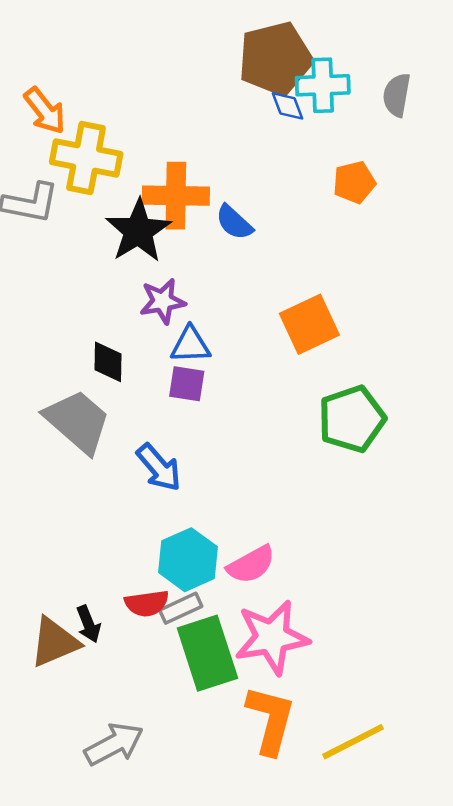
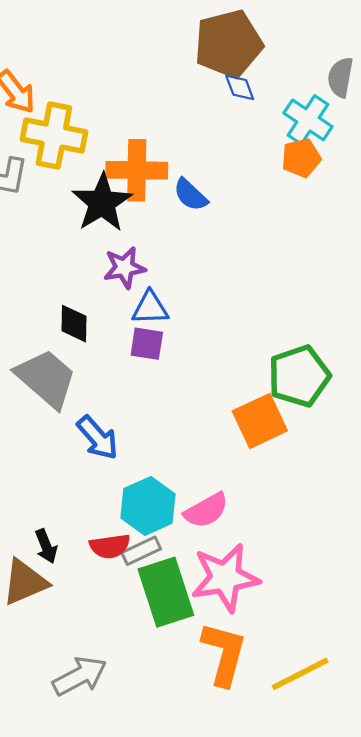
cyan cross: (323, 85) -> (308, 120), moved, turned 36
orange square: (309, 324) -> (260, 421), moved
blue arrow: (159, 467) -> (98, 438), moved
black arrow: (89, 624) -> (46, 546), moved

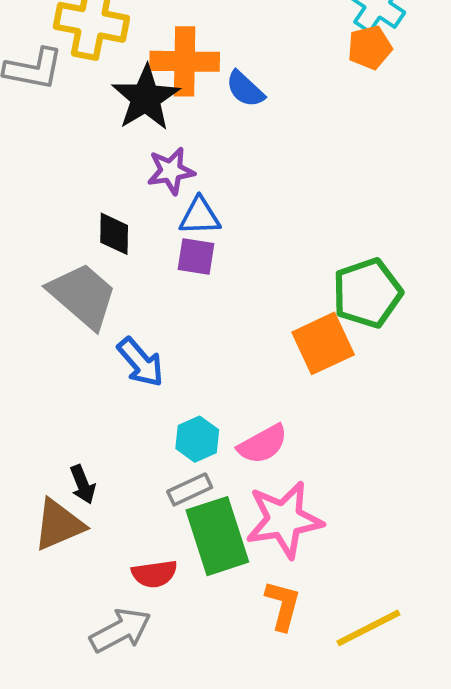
cyan hexagon: (148, 506) -> (197, 439), size x0.7
red semicircle: (110, 546) -> (154, 574), moved
orange L-shape: (224, 654) -> (283, 605), size x0.7

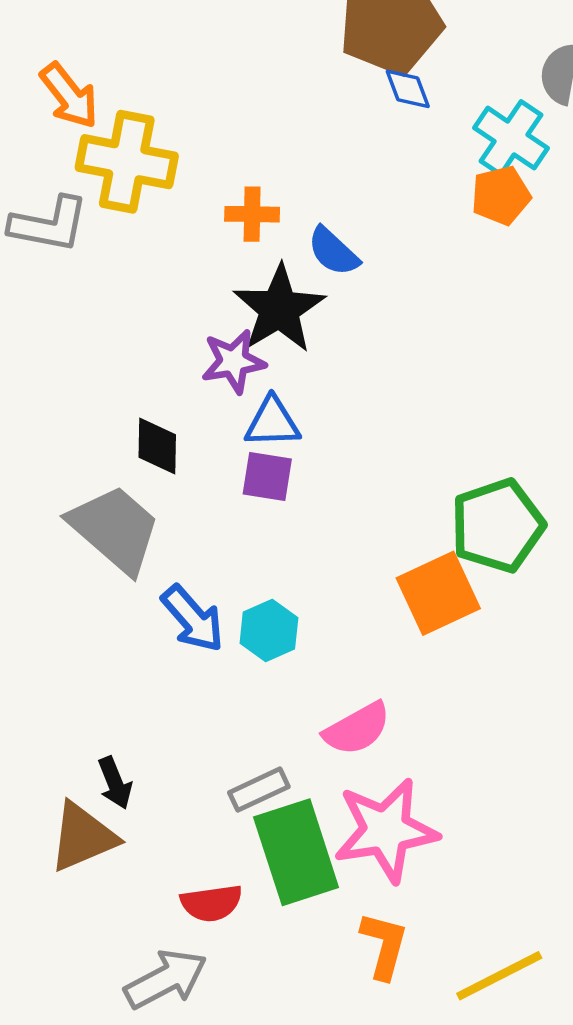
orange cross: (185, 61) -> (252, 214), size x0.6
black star: (146, 98) -> (279, 309), moved
cyan hexagon: (197, 439) -> (269, 631), moved

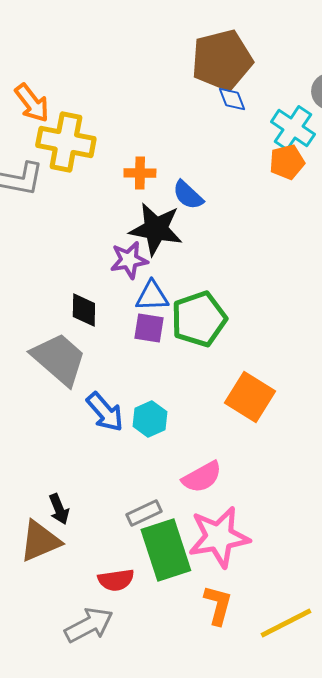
black star: (279, 309) -> (156, 229), turned -30
green pentagon: (497, 526) -> (199, 319), moved
orange square: (438, 593) -> (250, 397), turned -33

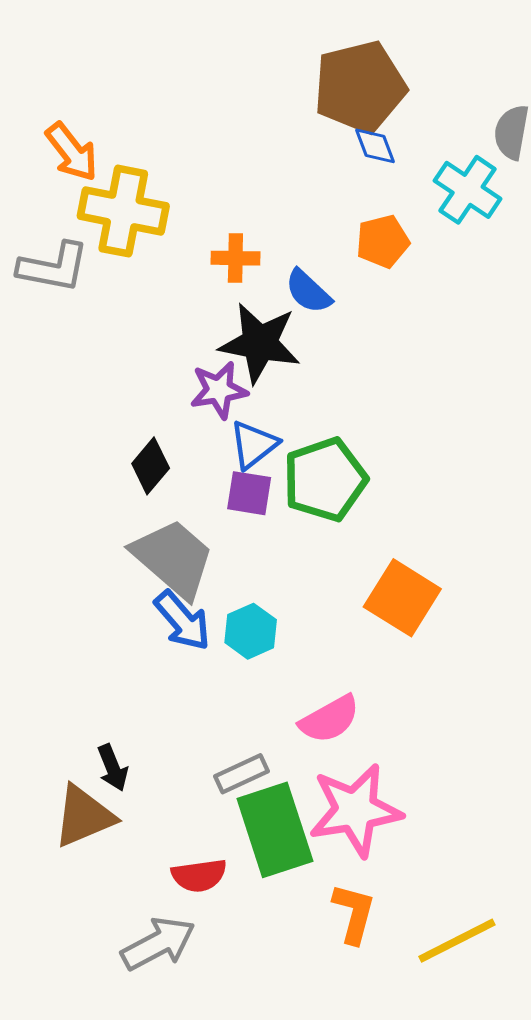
orange pentagon: (287, 162) -> (383, 241), moved
blue triangle: (152, 296) -> (254, 445), turned -36
black diamond: (84, 310) -> (151, 466), turned 39
gray trapezoid: (59, 359) -> (173, 558), moved

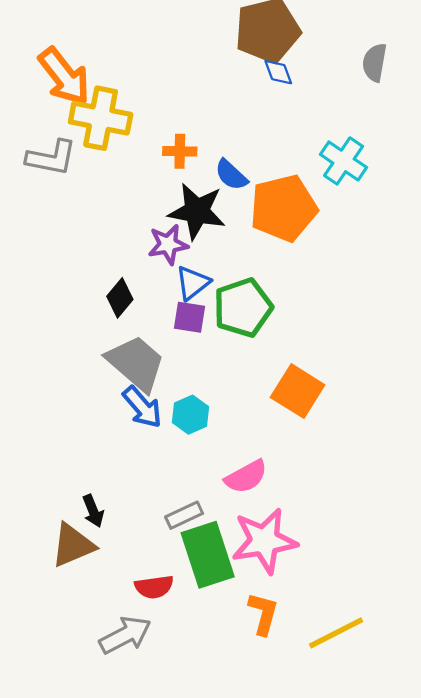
orange arrow: (72, 152) -> (64, 76), size x1.4
cyan cross: (468, 190) -> (344, 161), moved
orange pentagon: (383, 241) -> (284, 208), moved, size x1.8

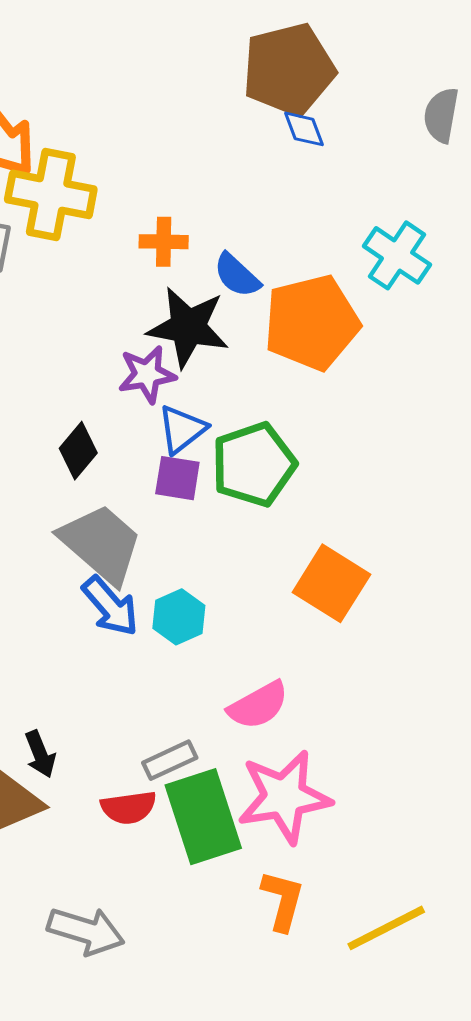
red semicircle: (154, 587) -> (129, 807), moved
gray arrow: (125, 635) -> (86, 931), turned 45

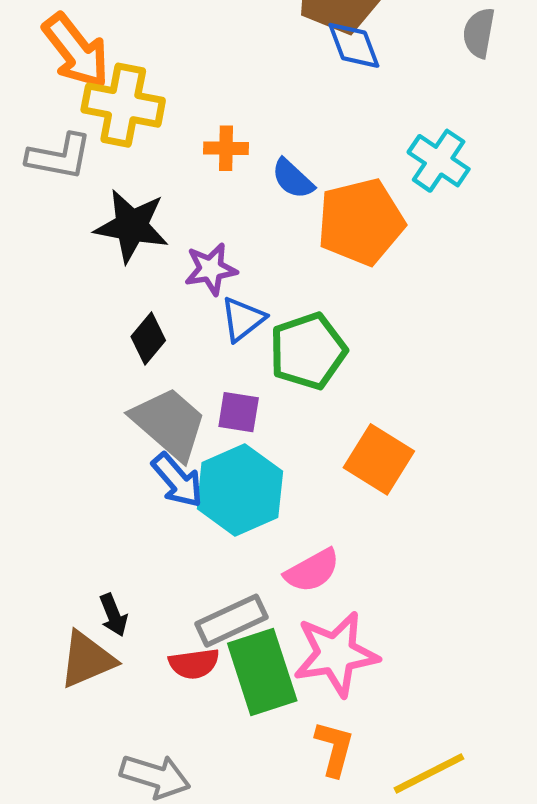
blue diamond: (304, 129) -> (354, 45), size x1.4
black star: (188, 327) -> (132, 226), moved
purple square: (177, 478) -> (239, 412), moved
cyan hexagon: (179, 617) -> (240, 490), size x1.8
gray rectangle: (170, 760) -> (232, 621), size x1.4

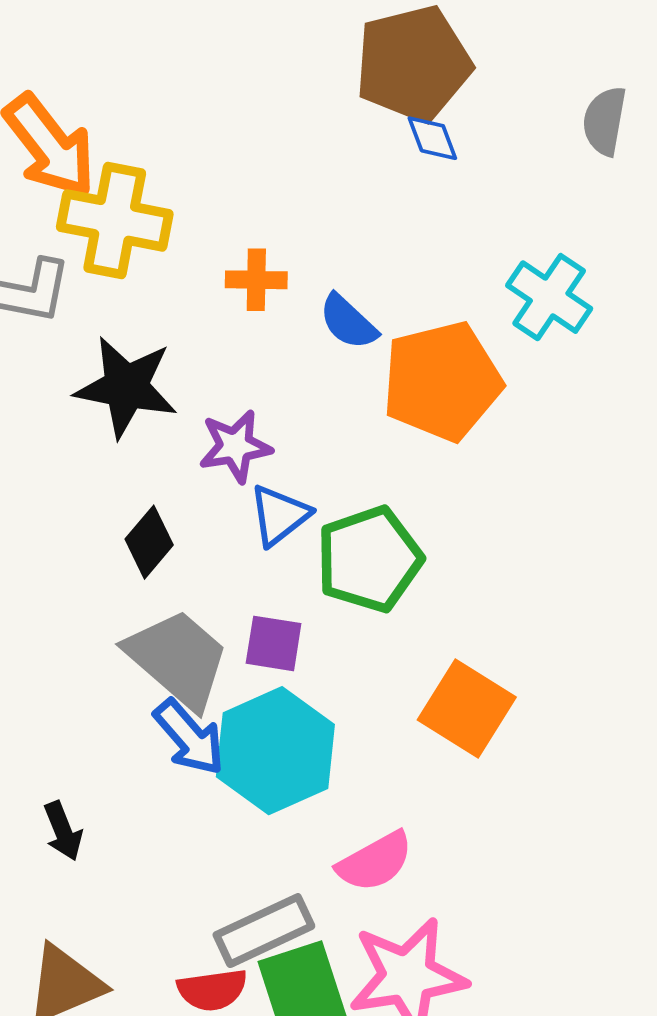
blue diamond: (354, 45) -> (432, 138), size x0.7
black arrow: (113, 615) -> (63, 831), moved

